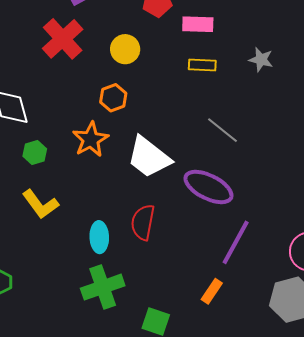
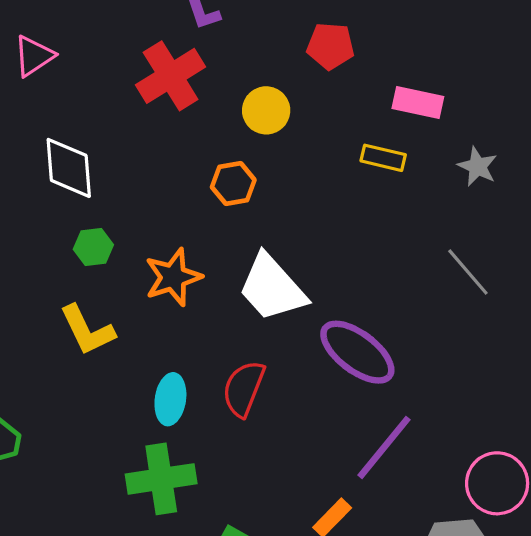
pink rectangle: (198, 24) -> (418, 103), moved
gray line: (222, 130) -> (468, 272), moved
orange star: (91, 139) -> (173, 277), moved

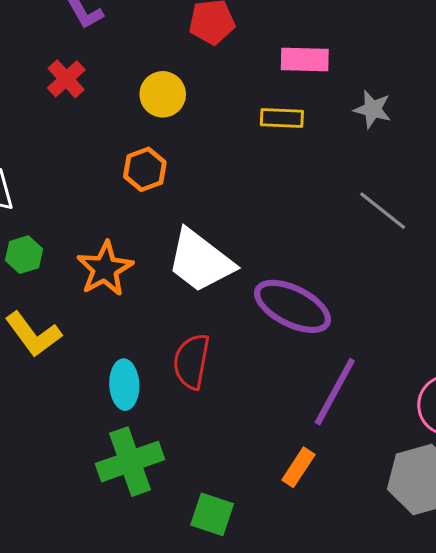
red cross: (171, 76) -> (66, 79), size x0.6

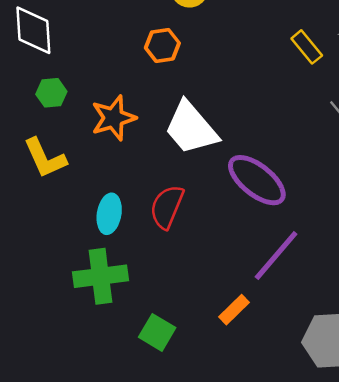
yellow rectangle: (282, 118) -> (307, 47), moved, turned 36

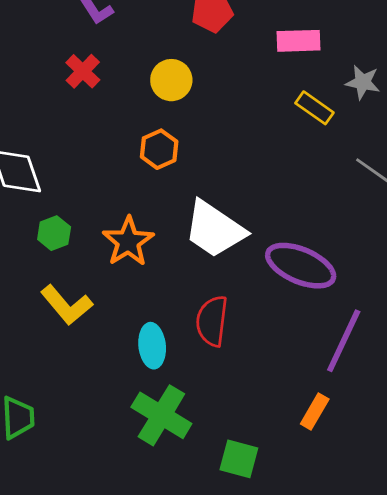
green cross: (100, 276) -> (161, 415), turned -36

